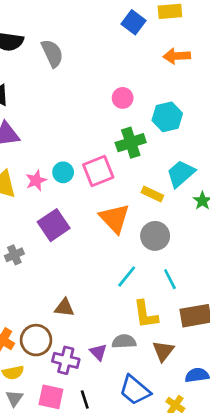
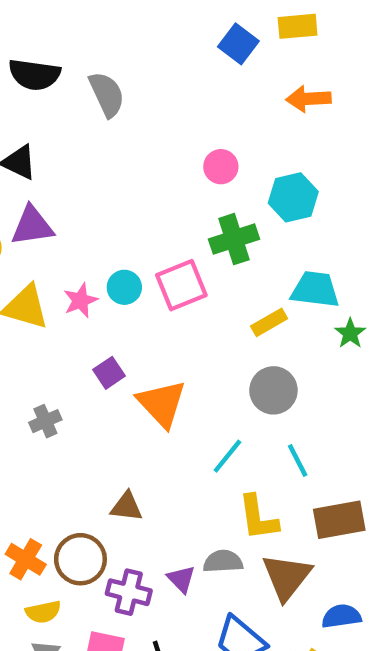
cyan trapezoid: (181, 174) -> (315, 289), turned 48
yellow rectangle: (152, 194) -> (269, 322), turned -55
orange triangle: (114, 218) -> (162, 404), moved
purple square: (54, 225) -> (109, 373), size x0.6
brown triangle: (163, 351) -> (287, 577), size x1.4

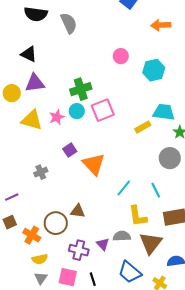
green cross: (234, 239) -> (81, 89), moved
gray circle: (273, 390) -> (170, 158), moved
brown circle: (80, 559) -> (56, 223), moved

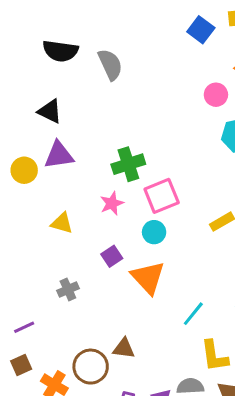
pink circle: (121, 56) -> (216, 95), moved
cyan circle: (77, 111) -> (154, 232), moved
pink star: (57, 117) -> (112, 203), moved
yellow triangle: (32, 120) -> (62, 223), moved, size x0.7

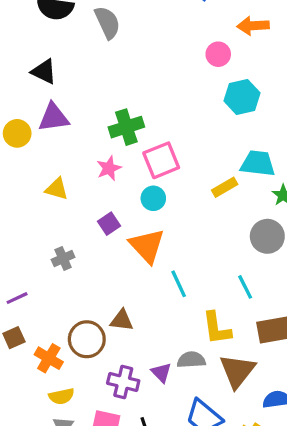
cyan line: (193, 314) -> (179, 284), moved, turned -64

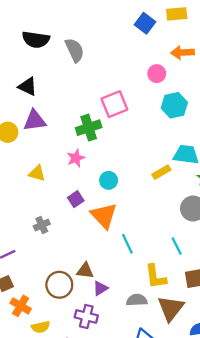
pink square: (161, 160) -> (114, 104), moved
orange cross: (49, 358) -> (21, 306), moved
purple triangle: (161, 373) -> (100, 288), moved, turned 42

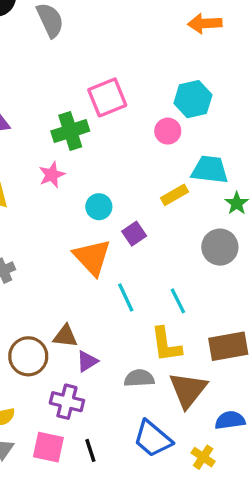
pink circle: (157, 74) -> (168, 131), moved
purple square: (76, 199) -> (134, 234), moved
cyan line: (177, 246) -> (178, 301), moved

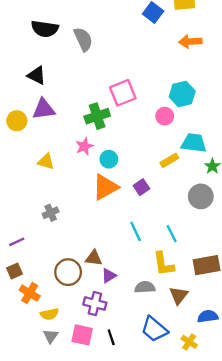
cyan circle: (99, 207) -> (109, 159), moved
orange triangle: (92, 257) -> (105, 187), moved, turned 44
brown triangle: (188, 390) -> (179, 295), size x0.7

